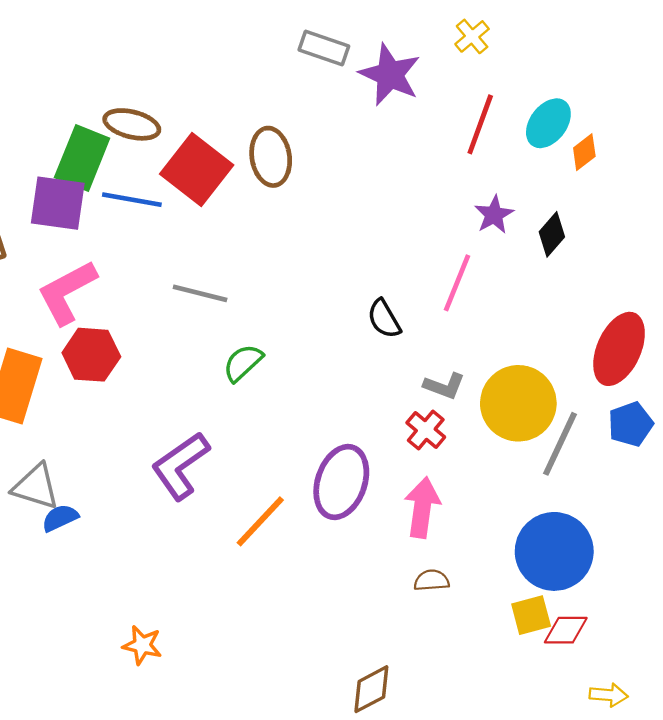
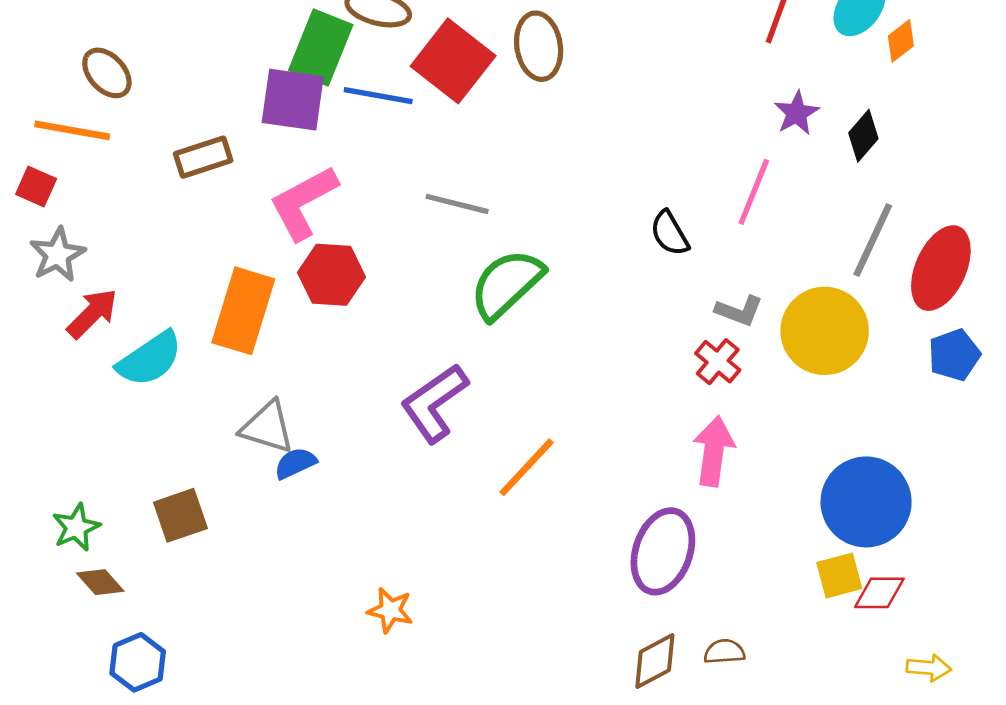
green semicircle: (243, 363) -> (507, 284), size x1.6
gray line: (560, 444) -> (873, 240), moved
purple ellipse: (341, 482) -> (663, 551), moved
brown semicircle: (432, 580) -> (724, 652), moved

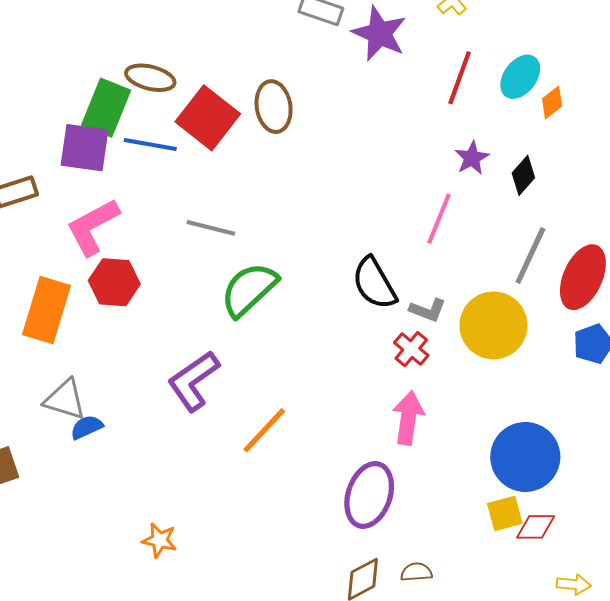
black semicircle: (670, 233) -> (374, 283), moved, size x1.5

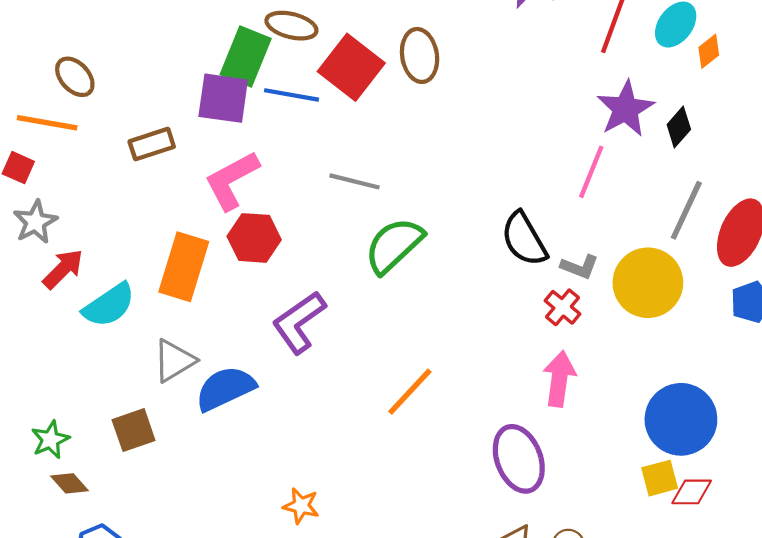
purple star: (472, 158) -> (625, 109), size x1.6
purple L-shape: (193, 381) -> (299, 322), moved
gray triangle: (65, 399) -> (174, 361), moved, turned -48
blue semicircle: (87, 427) -> (225, 388), size x1.8
purple ellipse: (369, 495) -> (519, 459), turned -40

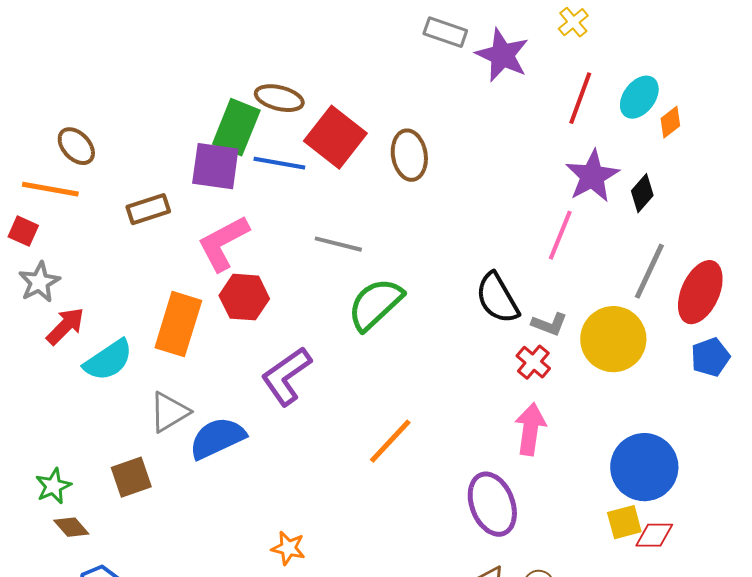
brown ellipse: (420, 55) -> (409, 155), moved

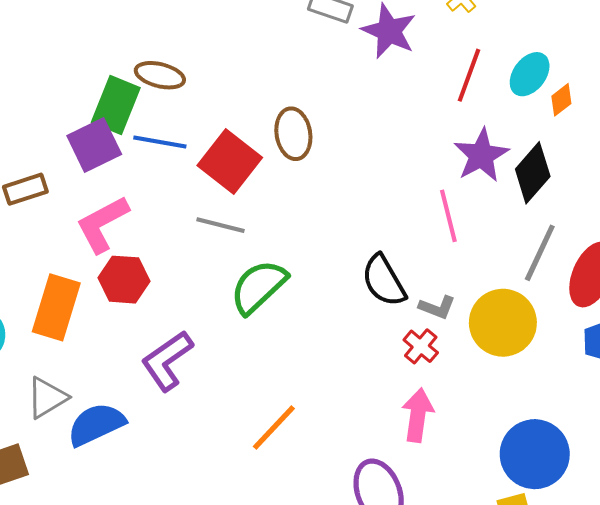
red square: (335, 137) -> (230, 161), moved
purple square: (215, 166) -> (94, 145), turned -34
black diamond: (642, 193) -> (533, 173), size x1.5
pink line: (560, 235) -> (448, 216), turned -36

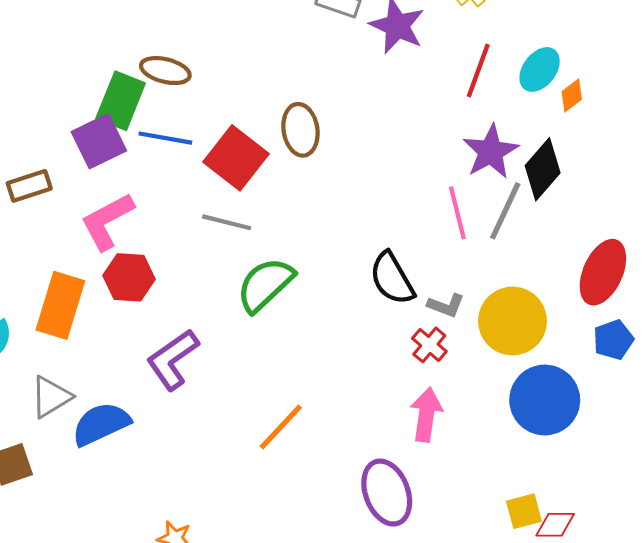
gray line: (540, 253) -> (505, 211), moved
blue circle: (535, 454) -> (545, 400), moved

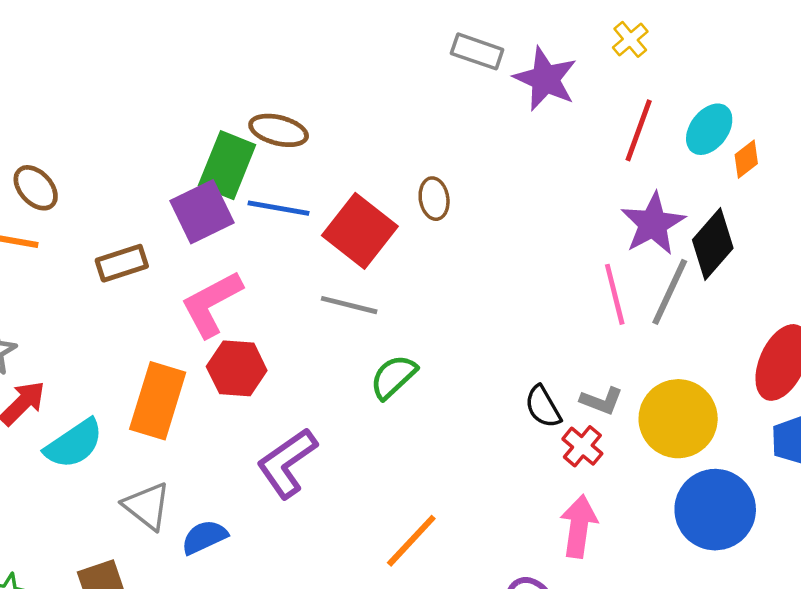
brown ellipse: (300, 130) -> (434, 199), size x0.7
black semicircle: (392, 278) -> (543, 407), moved, size x0.7
green semicircle: (265, 285) -> (393, 377), size x0.7
gray triangle: (51, 397) -> (147, 506), turned -51
blue semicircle: (101, 424) -> (204, 537), size x0.7

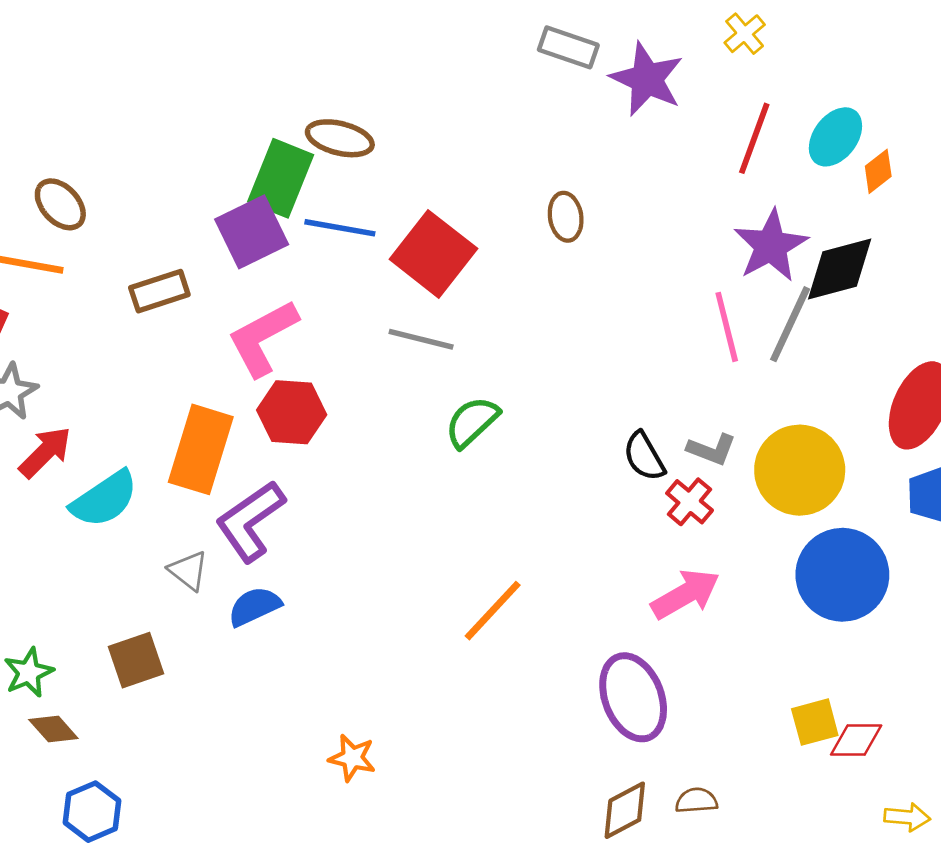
brown ellipse: (434, 199) -> (566, 217), moved
black diamond: (713, 244) -> (840, 269), turned 34
purple L-shape: (287, 463) -> (250, 521), moved
gray triangle: (147, 506) -> (188, 571), size x0.7
pink arrow: (579, 526) -> (685, 594), turned 52

